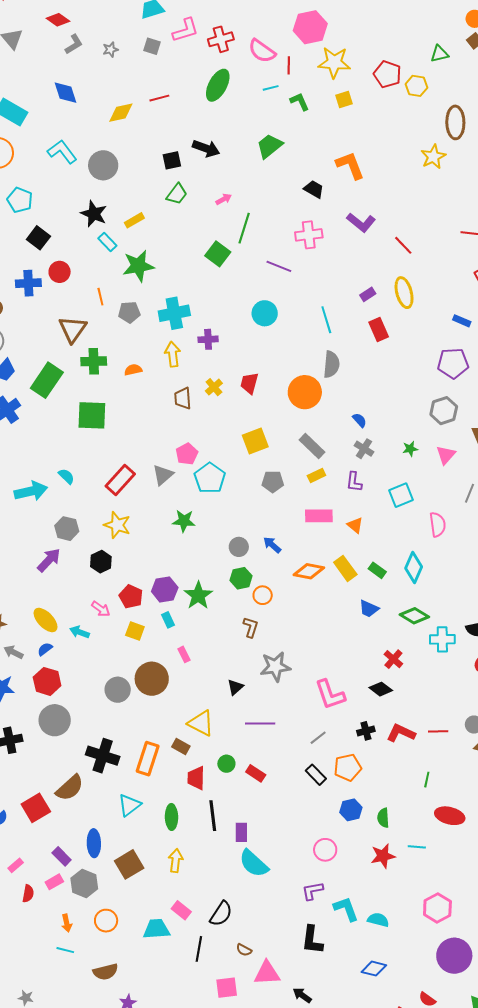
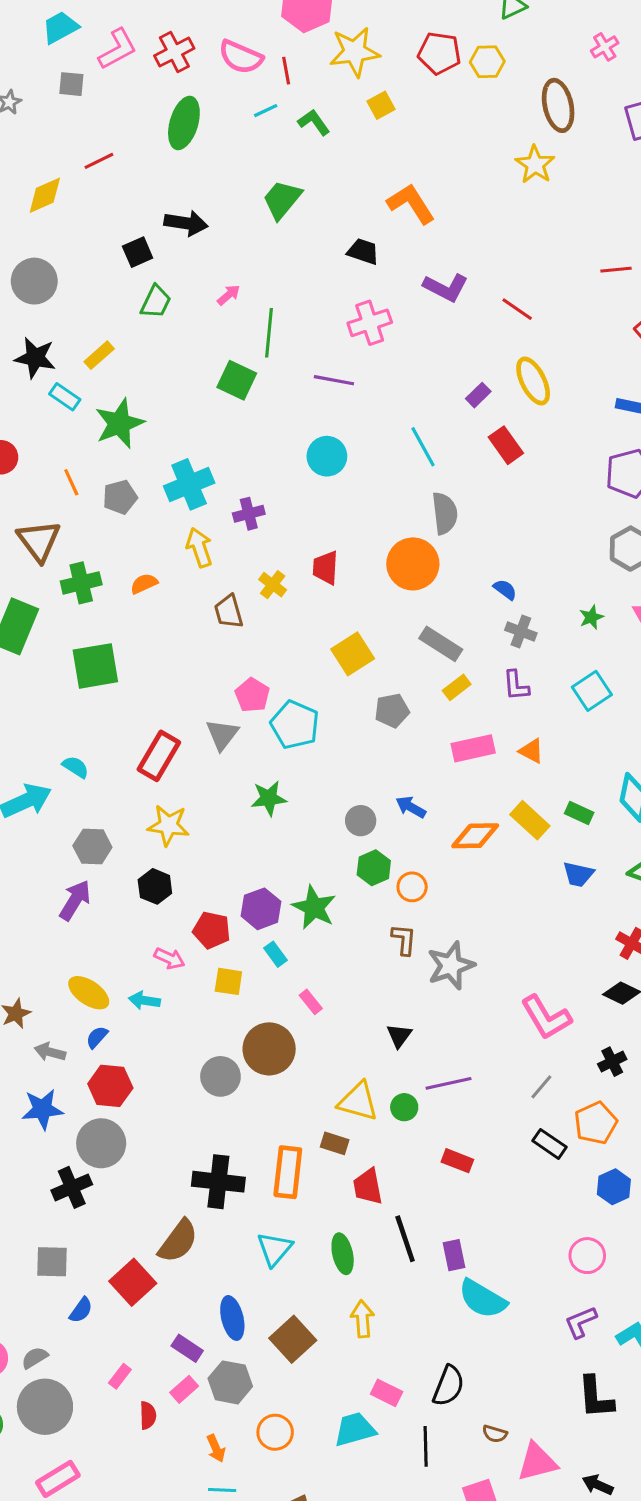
gray star: (275, 667) -> (451, 966), moved
gray circle: (55, 720) -> (101, 1143), moved
green circle: (226, 764) -> (404, 1107), moved

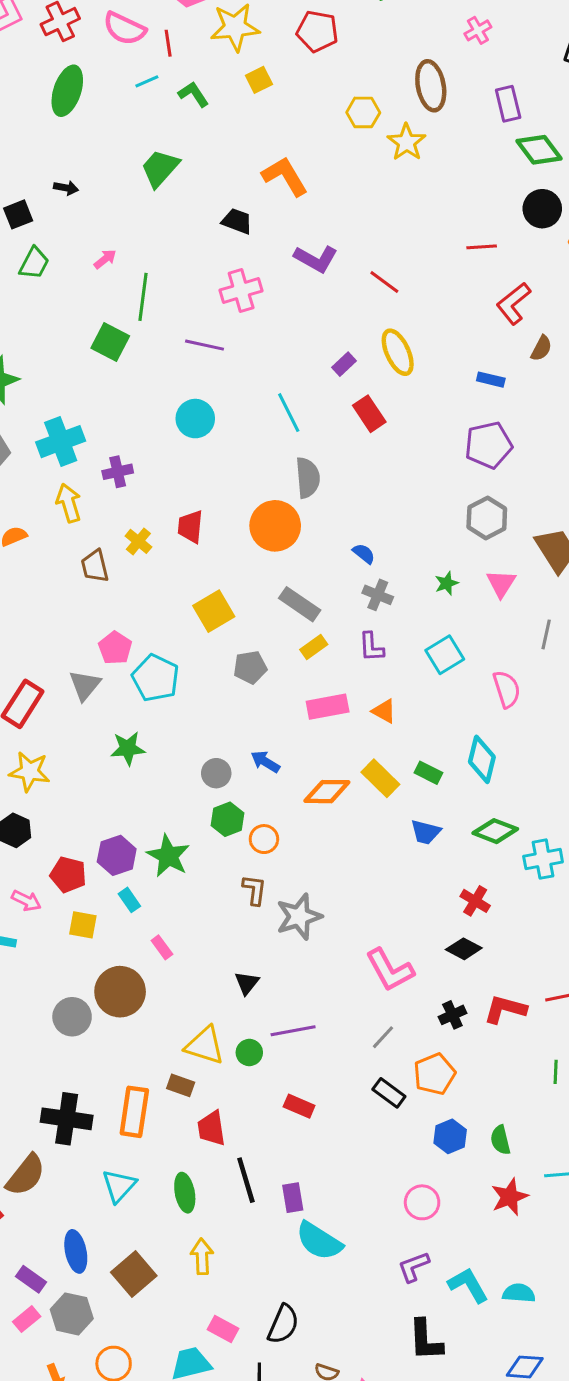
yellow hexagon: (487, 62) -> (363, 112), moved
black arrow: (186, 223) -> (66, 188), size x0.6

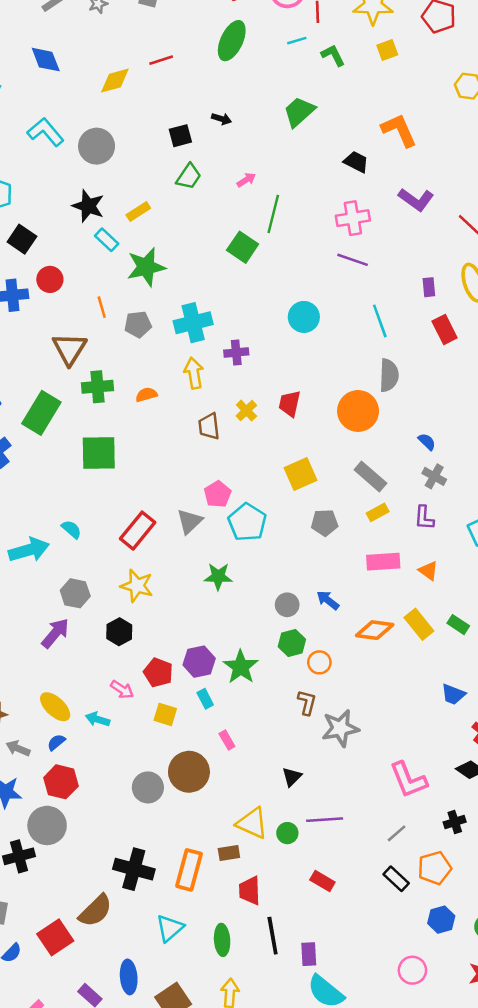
purple line: (205, 345) -> (353, 260), moved
purple rectangle: (344, 364) -> (429, 287), turned -60
blue trapezoid: (426, 832) -> (453, 694), moved
brown rectangle: (181, 1085) -> (229, 853), turned -35

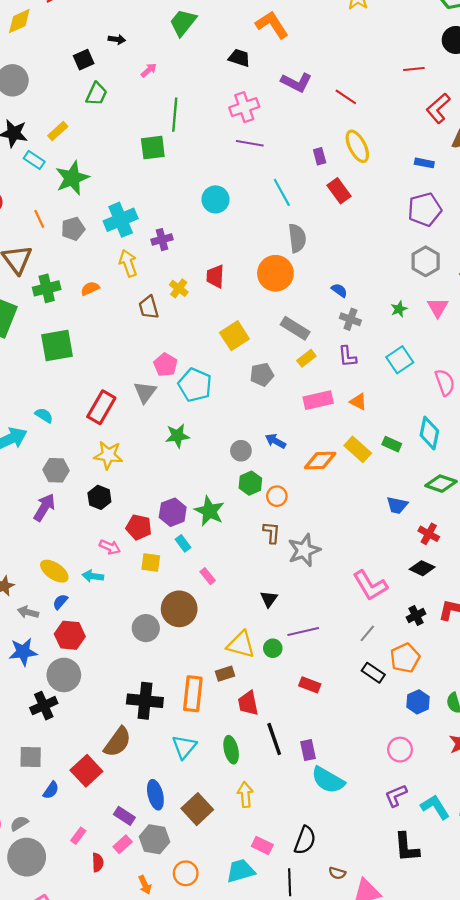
pink arrow: (246, 180) -> (149, 70), moved
green square: (243, 247) -> (153, 148), turned -32

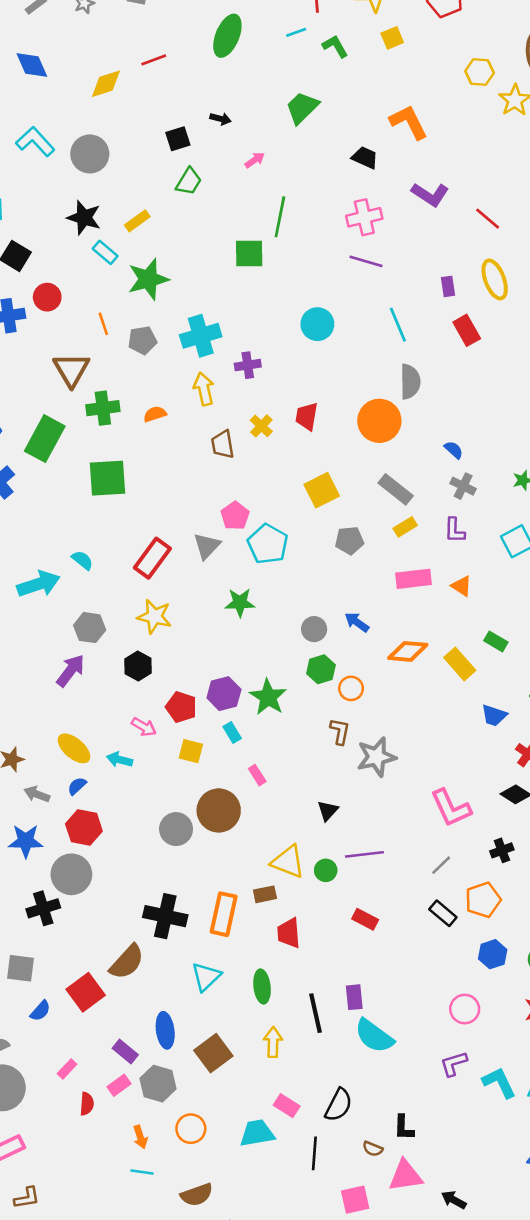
yellow rectangle: (358, 449) -> (460, 664), moved
black line: (274, 739) -> (316, 1013), moved
black L-shape: (407, 847) -> (404, 1128), moved, size x0.7

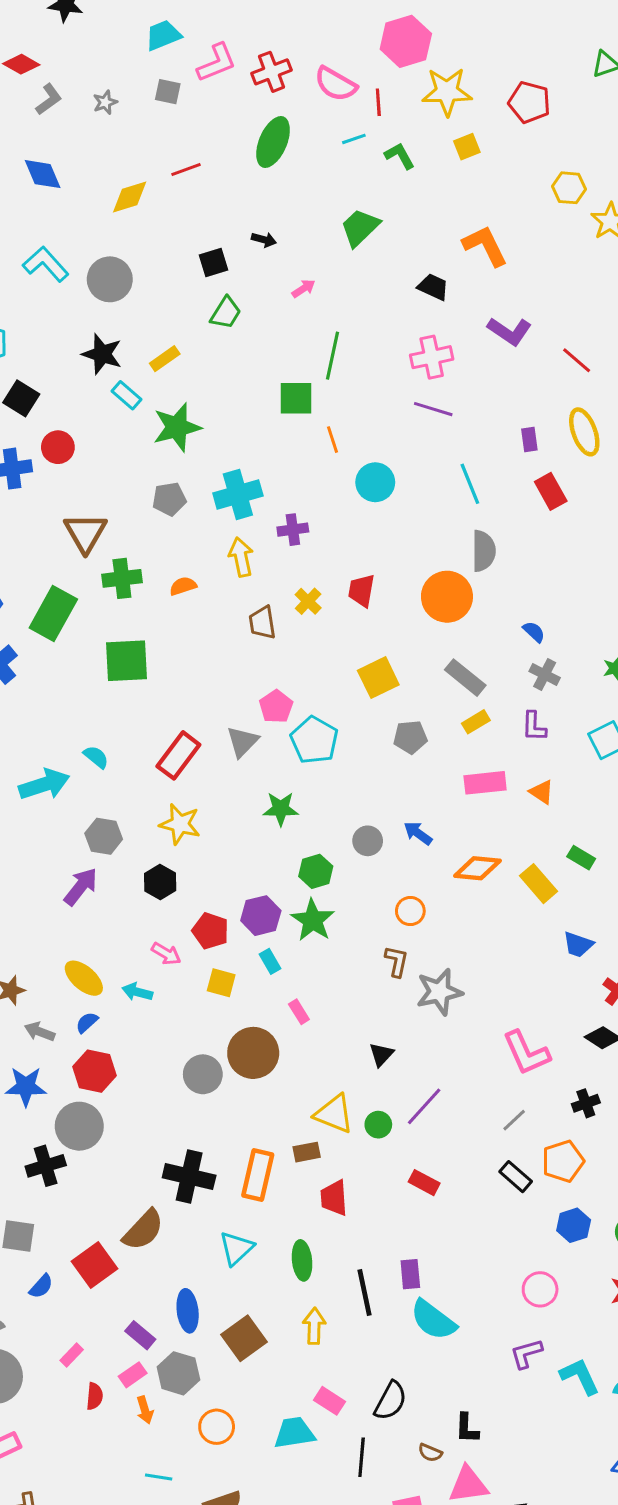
orange line: (103, 324) -> (333, 440), moved
green hexagon: (321, 669) -> (316, 871), moved
purple line: (364, 854) -> (424, 1106), turned -42
orange arrow: (140, 1137) -> (145, 1410), moved

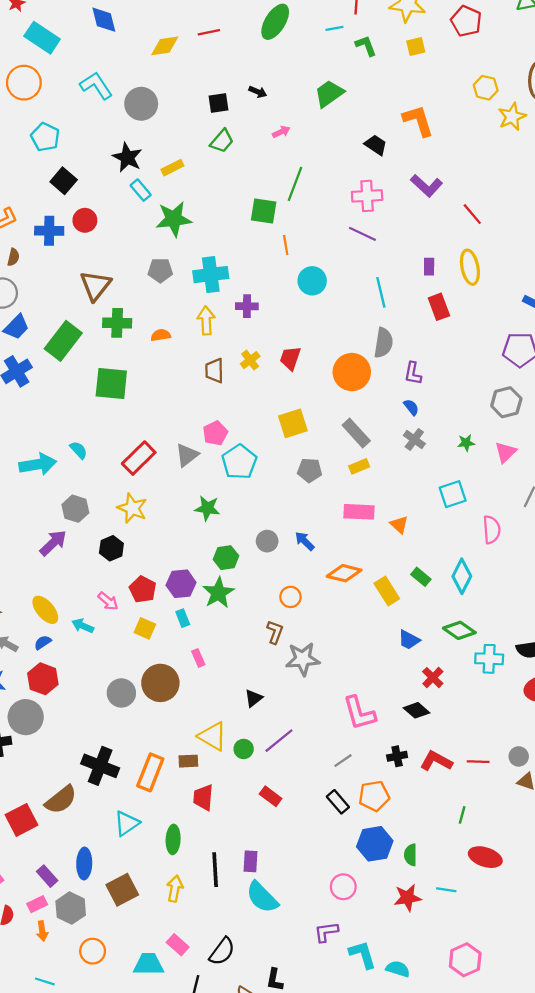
purple L-shape: (534, 726) -> (413, 373), moved
blue hexagon: (574, 1225) -> (375, 844), size x1.4

